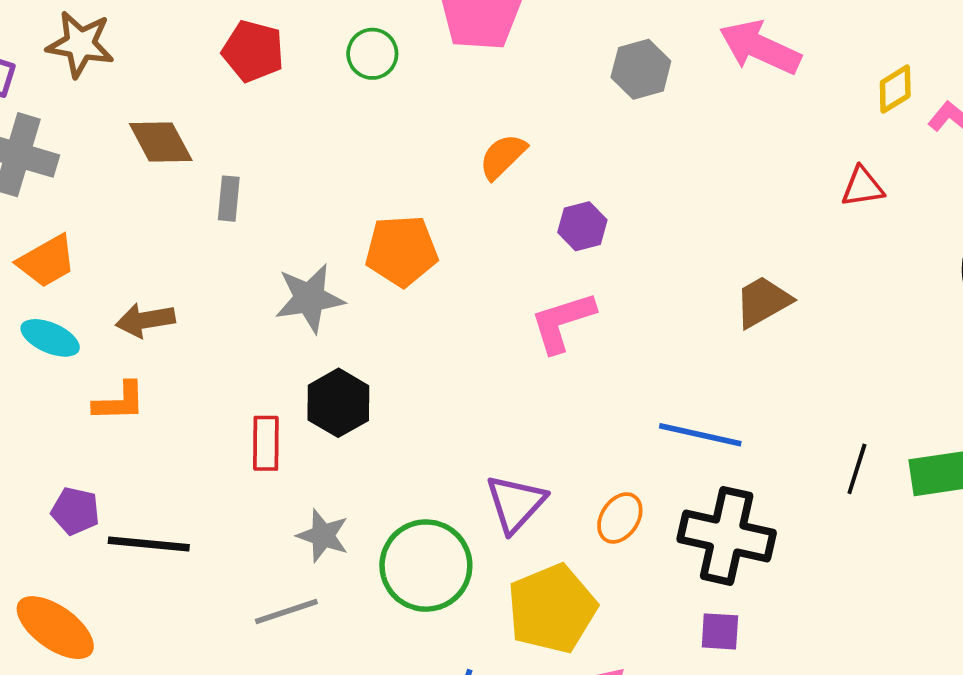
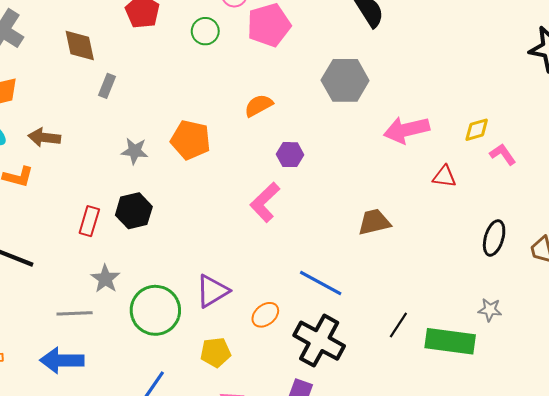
pink arrow: (760, 47) -> (406, 130), moved, turned -54
gray hexagon: (641, 69) -> (345, 80), size x1.4
gray star: (310, 298) -> (135, 151), size x0.7
pink L-shape: (563, 322) -> (265, 202), turned -42
yellow pentagon: (552, 609) -> (216, 352), size x0.6

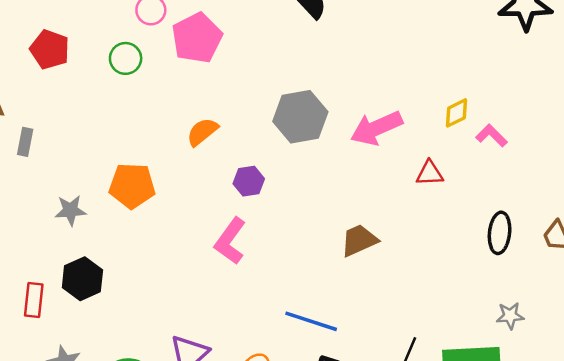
gray hexagon: (345, 80) -> (300, 117), moved

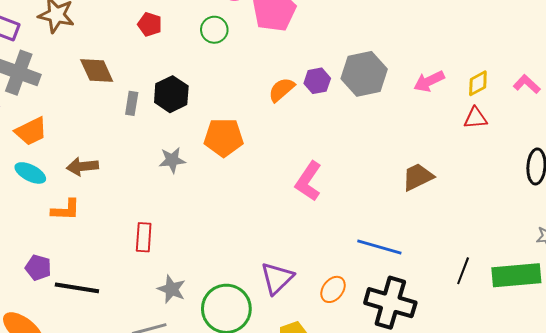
red pentagon: (50, 49) -> (150, 24), size x0.7
yellow diamond: (457, 113) -> (478, 83), moved
pink arrow: (376, 128) -> (429, 81), size x0.7
purple hexagon: (249, 181) -> (317, 81), moved
black hexagon: (82, 279) -> (171, 94), moved

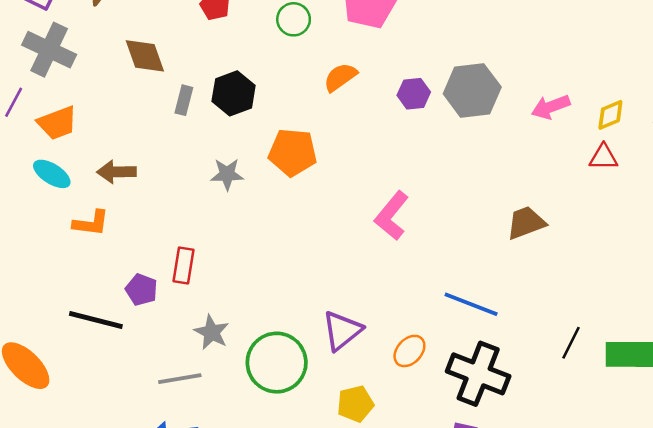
orange semicircle: (282, 90) -> (340, 77), moved
purple pentagon: (38, 268) -> (141, 290), moved

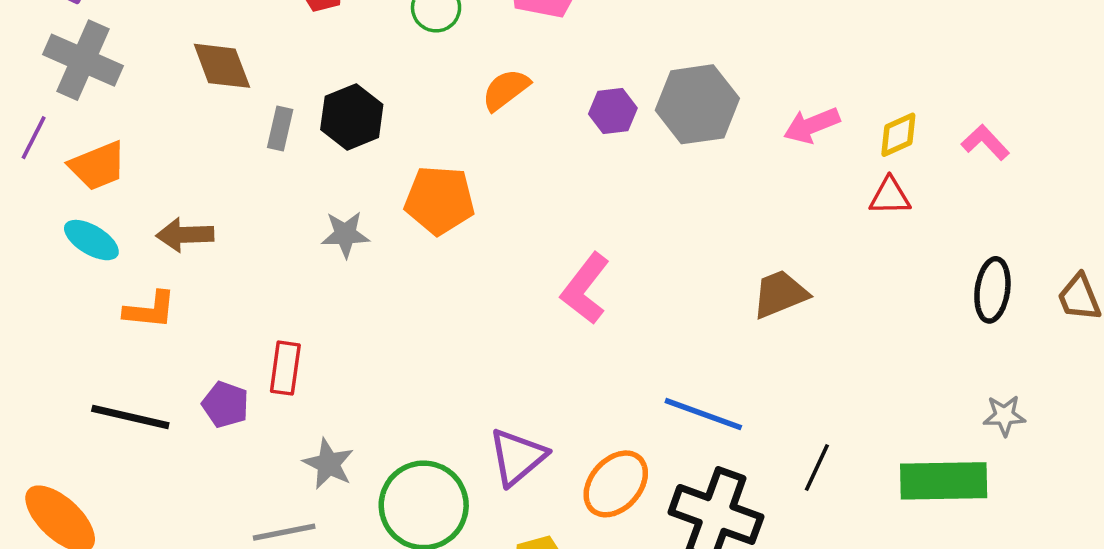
black line: (96, 320) -> (130, 417), moved
black line: (571, 343) -> (817, 468), moved
orange ellipse: (409, 351) -> (616, 484), size x1.4

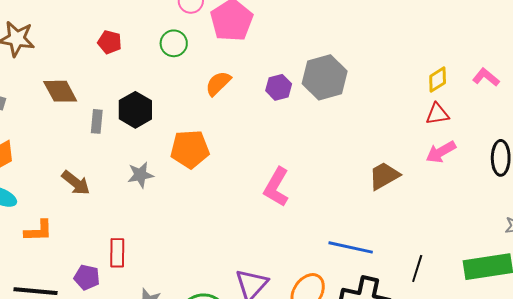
pink arrow: (812, 125) -> (441, 152), moved
brown arrow: (185, 235) -> (76, 183), moved, turned -132

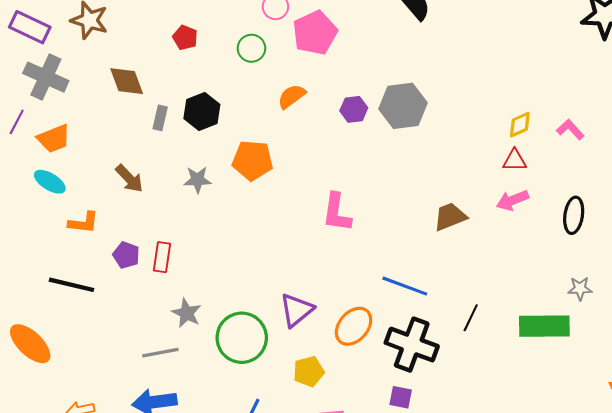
pink L-shape: (276, 187) -> (337, 212), turned -30
purple pentagon: (87, 277) -> (126, 255), moved

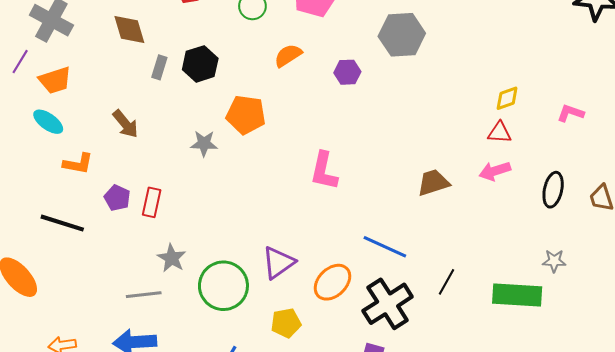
gray hexagon: (403, 106) -> (402, 35), moved
pink L-shape: (570, 129) -> (571, 113), moved, turned -32
gray star: (197, 180) -> (204, 143), moved
black cross: (412, 345) -> (388, 304), turned 33

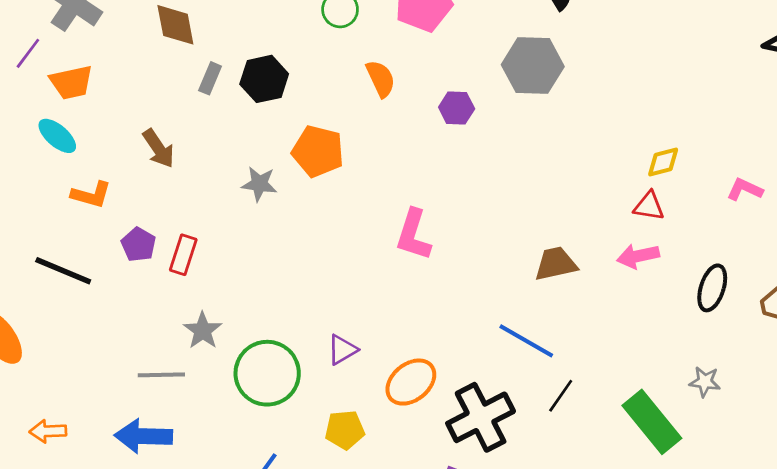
orange semicircle: (288, 55) -> (381, 79), turned 92
blue line: (385, 247) -> (526, 341), moved
purple triangle: (278, 263) -> (342, 350), size x0.7
green rectangle: (517, 295) -> (652, 422), turned 42

